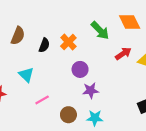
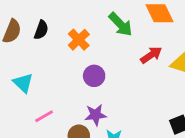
black semicircle: (44, 45) -> (41, 30), moved
purple star: (91, 90) -> (96, 115), moved

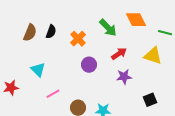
red arrow: (151, 55) -> (119, 54), moved
purple star: (96, 115) -> (124, 77), moved

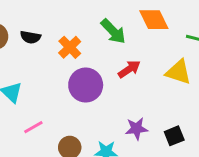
black semicircle: (51, 32) -> (31, 37), turned 80
purple circle: (89, 65) -> (86, 85), size x1.5
purple star: (124, 77) -> (136, 129), moved

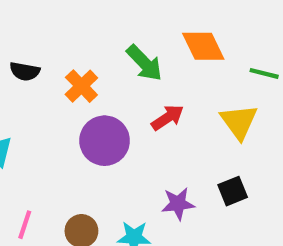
yellow triangle: (179, 72) -> (239, 122), turned 36
pink line: (33, 127) -> (25, 225), moved, turned -42
black square: (174, 136) -> (233, 191), moved

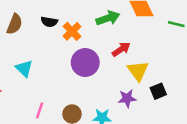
green arrow: (144, 63) -> (108, 18), turned -65
black semicircle: (25, 71) -> (49, 22), moved
yellow triangle: (239, 122) -> (138, 71), moved

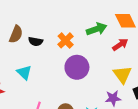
black semicircle: (49, 22) -> (36, 41), moved
red arrow: (121, 49) -> (120, 45), moved

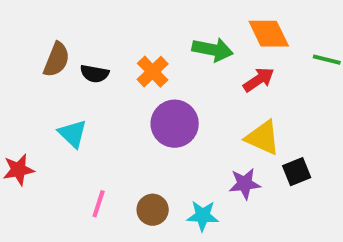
green arrow: (97, 29) -> (213, 50), turned 30
yellow triangle: (122, 75) -> (263, 138), turned -30

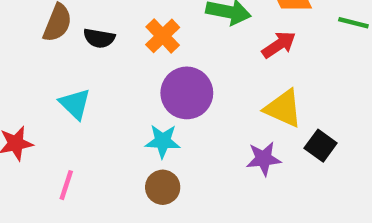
black square: (297, 172) -> (321, 146), turned -32
pink line: (99, 204) -> (66, 185), moved
cyan star: (203, 216) -> (163, 141), moved

